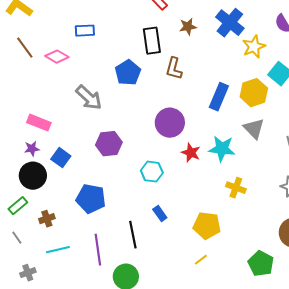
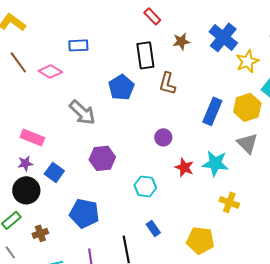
purple circle: (170, 123) -> (163, 137), size x0.6

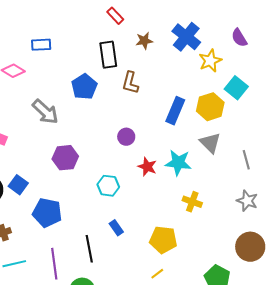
blue square: (54, 172) -> (18, 185), moved

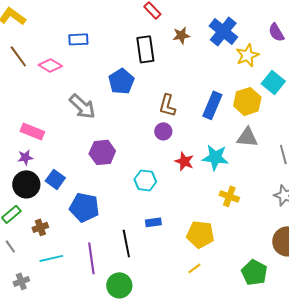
brown L-shape: (130, 83) -> (167, 105), moved
gray triangle: (210, 143) -> (247, 137), turned -40
blue rectangle: (116, 228) -> (153, 222), turned -63

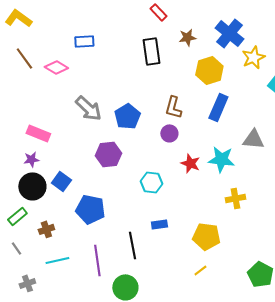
blue pentagon: (121, 81) -> (127, 116), moved
yellow hexagon: (247, 101) -> (209, 70), moved
yellow cross: (229, 196) -> (235, 198), turned -30

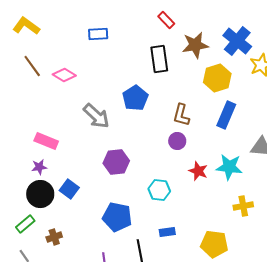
brown star: (187, 37) -> (195, 45), size x1.5
blue rectangle: (84, 41) -> (98, 34), moved
blue pentagon: (127, 116) -> (135, 98), moved
blue pentagon: (90, 209) -> (117, 217), moved

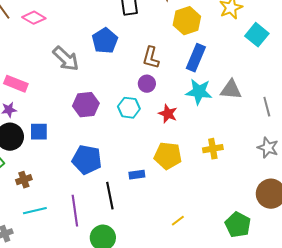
cyan star: (229, 167) -> (199, 92), moved
blue square: (69, 189) -> (39, 132), turned -36
cyan hexagon: (159, 190) -> (129, 108), moved
yellow pentagon: (214, 244) -> (168, 156), moved

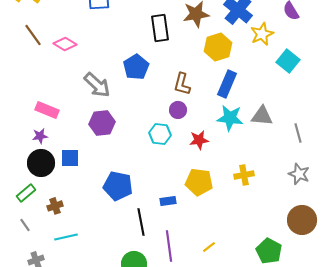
purple hexagon: (86, 105) -> (102, 123), moved
red star: (168, 114) -> (199, 140), turned -30
purple line: (75, 211) -> (169, 246), moved

